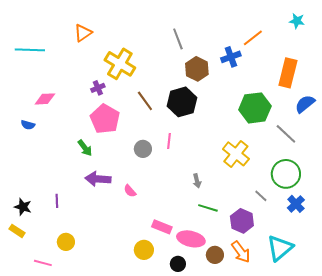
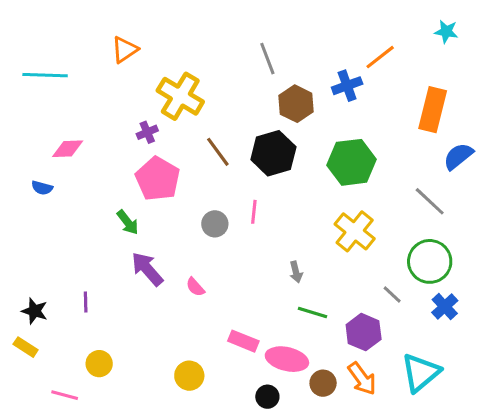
green hexagon: (255, 108) -> (352, 162), moved
purple arrow: (98, 179) -> (147, 269), turned 45
yellow circle: (144, 250) -> (189, 376), moved

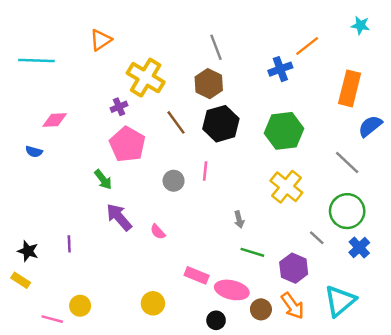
brown hexagon: (296, 104) -> (209, 84), moved
yellow circle: (99, 364) -> (80, 306), moved

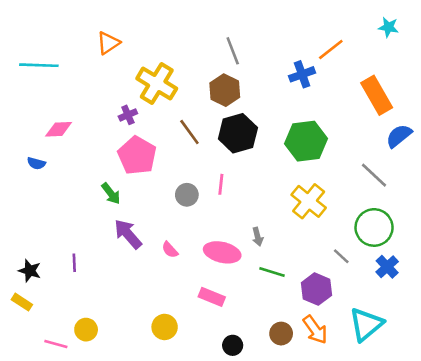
orange rectangle: (350, 88) -> (377, 95), turned -44
pink ellipse: (232, 290) -> (222, 252), moved

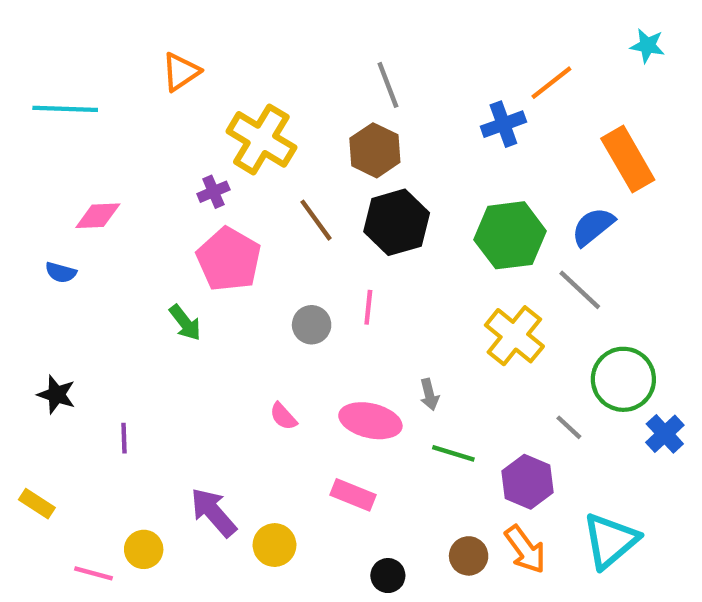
blue semicircle: (399, 136) -> (593, 227), moved
gray line: (374, 175) -> (580, 290), moved
purple arrow: (128, 234) -> (213, 512), moved
blue cross: (387, 267) -> (665, 434), moved
black star: (30, 271) -> (56, 395), moved

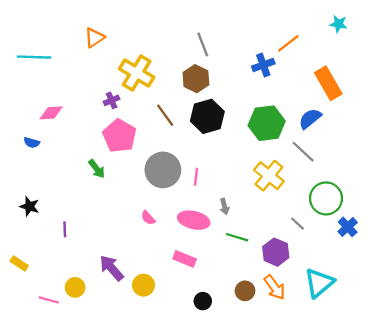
pink line: (368, 307) -> (196, 177), moved
gray circle: (312, 325) -> (163, 170), size x1.8

